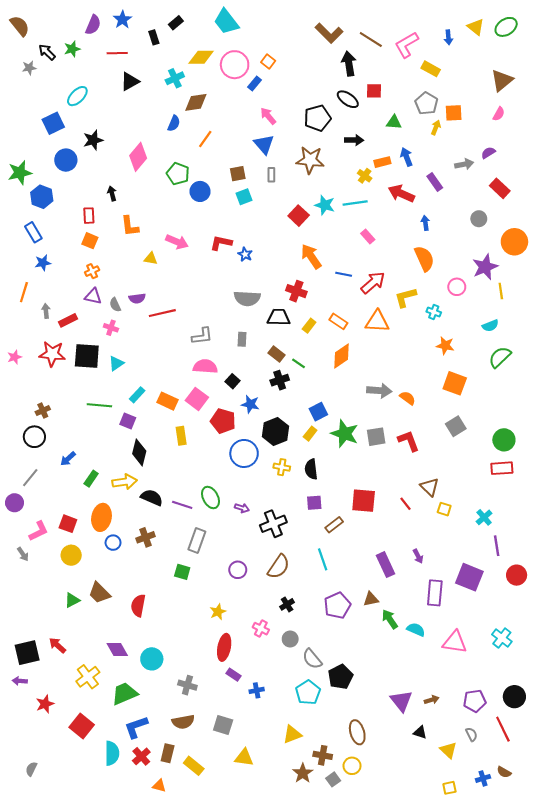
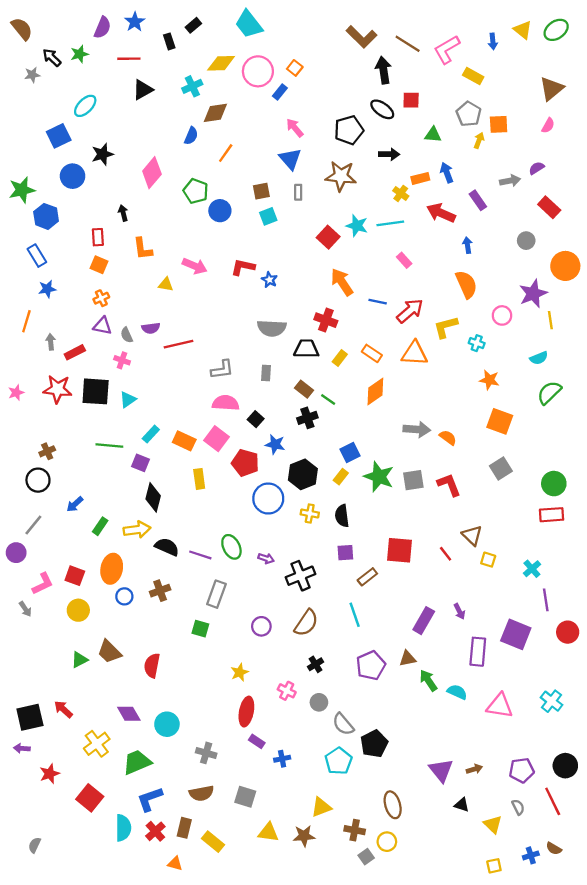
purple rectangle: (386, 565) -> (424, 621), turned 55
brown star: (303, 773) -> (304, 836), moved, turned 30

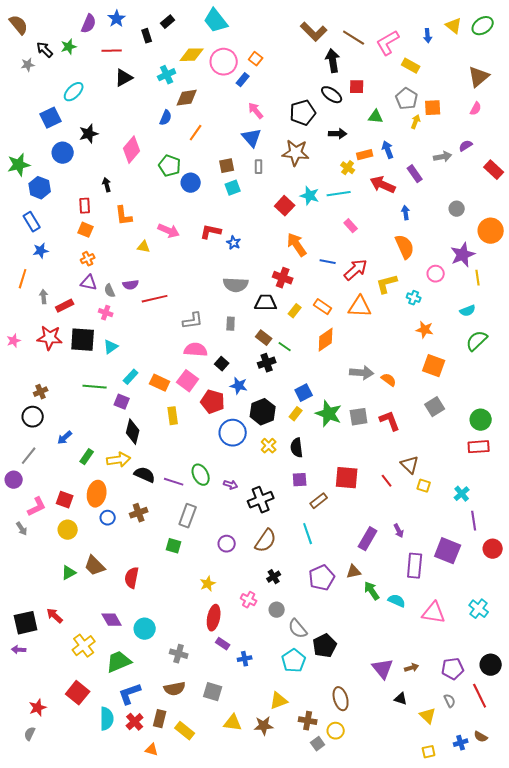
red rectangle: (549, 207) -> (494, 170), moved
yellow cross: (310, 513) -> (269, 446), turned 35
red star: (50, 774) -> (38, 708), moved

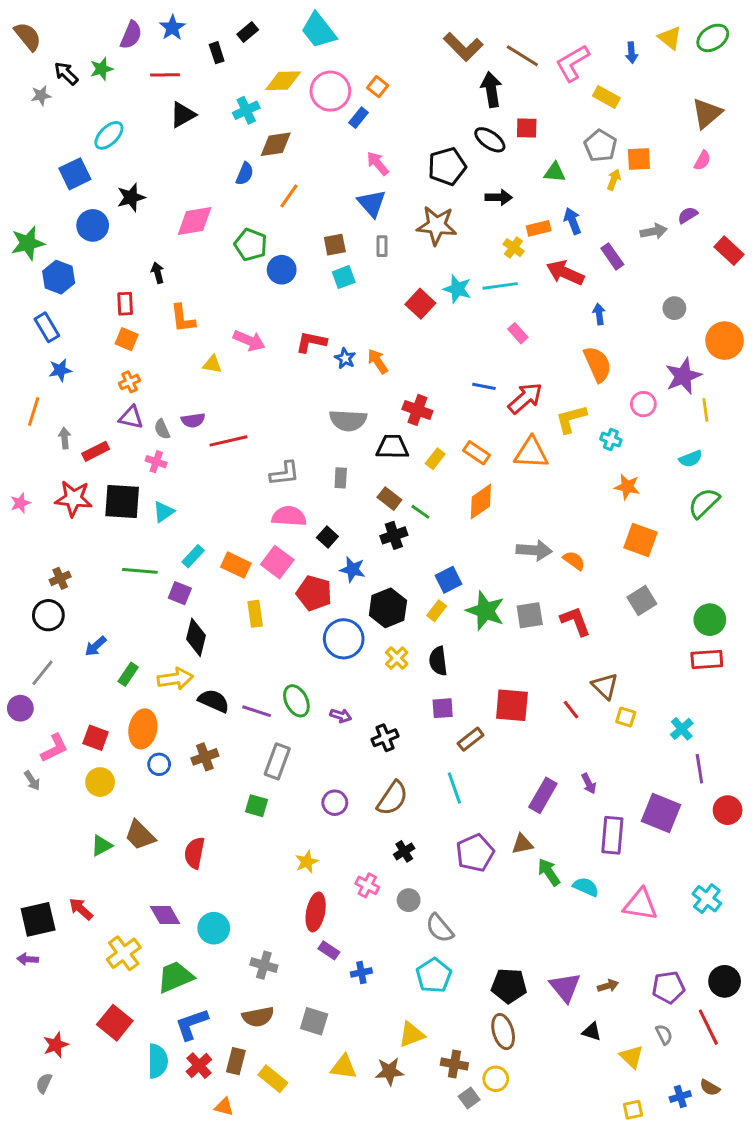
pink diamond: (132, 150) -> (195, 221), turned 40
orange arrow: (297, 245) -> (378, 361), moved, size x0.7
black cross: (261, 500) -> (385, 738), size x0.7
black pentagon: (325, 646) -> (509, 986), moved, turned 30

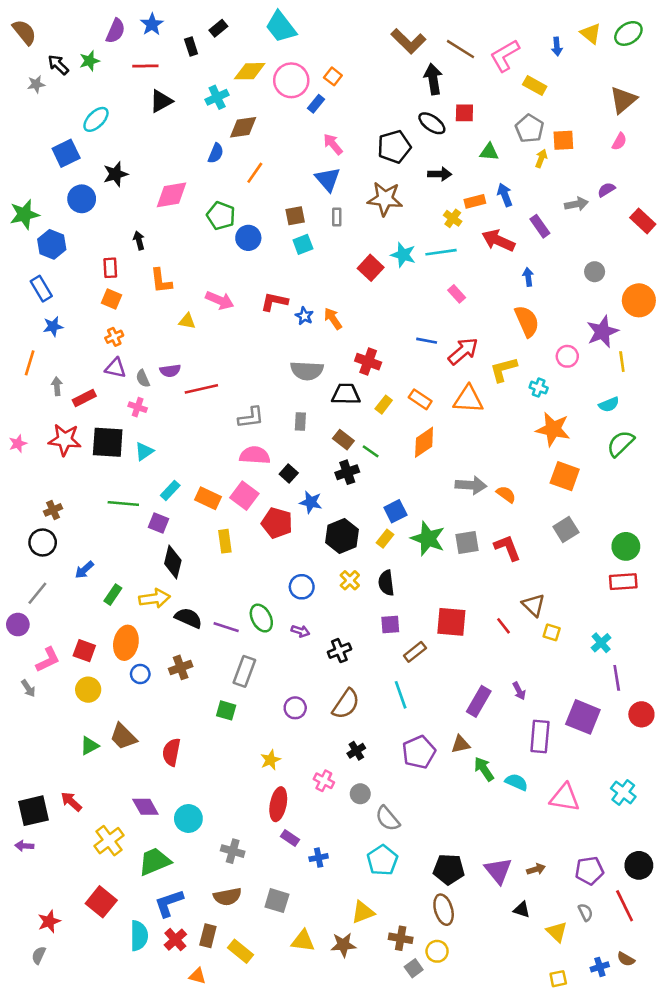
orange star: (627, 487) -> (553, 429), size x1.5
blue circle: (344, 639) -> (302, 587), moved, size x0.7

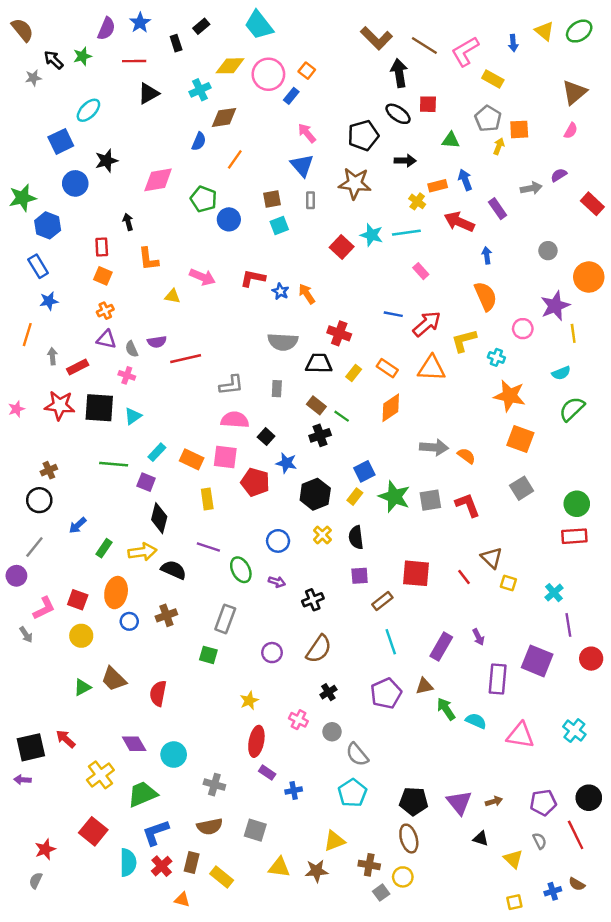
pink square: (244, 496) -> (225, 457), turned -30
purple line: (226, 627) -> (208, 547), moved
cyan line: (401, 695) -> (391, 642), moved

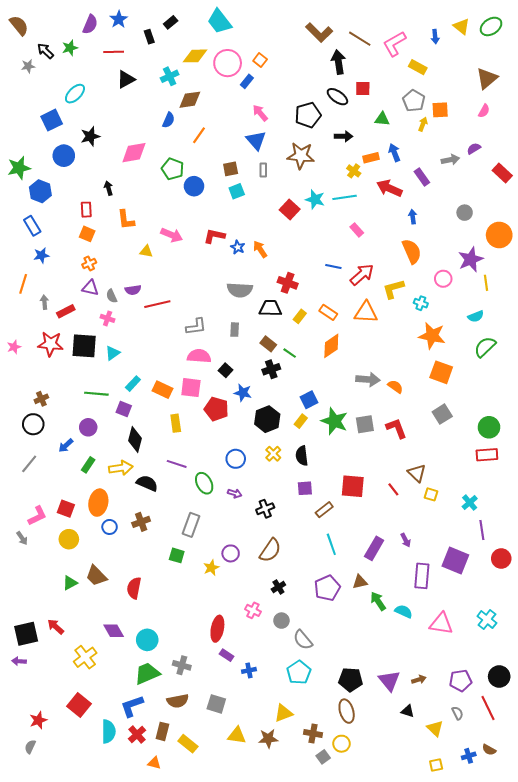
purple circle: (16, 576) -> (88, 427), moved
yellow star: (249, 701) -> (211, 568), moved
green trapezoid: (142, 794) -> (147, 673), moved

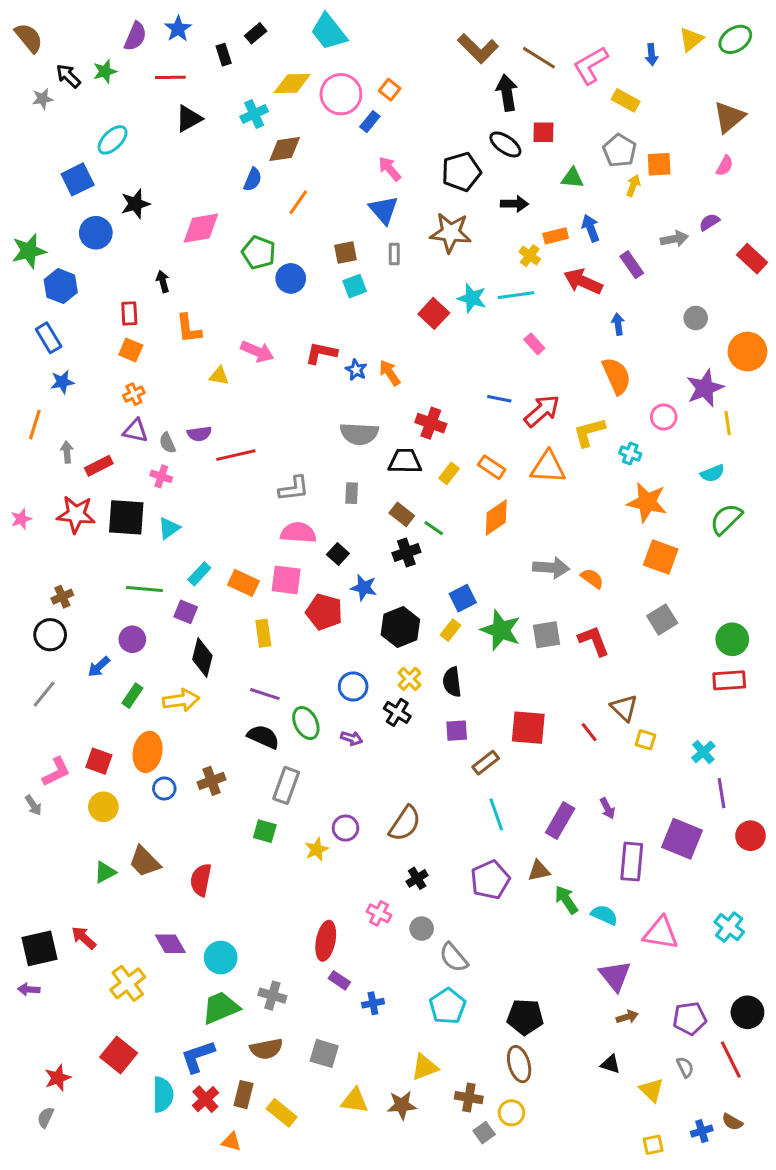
yellow triangle: (462, 26) -> (691, 39), turned 42
black semicircle: (147, 483) -> (263, 737), moved
black cross: (265, 509) -> (397, 712), moved, turned -36
purple triangle: (389, 681) -> (615, 976), moved

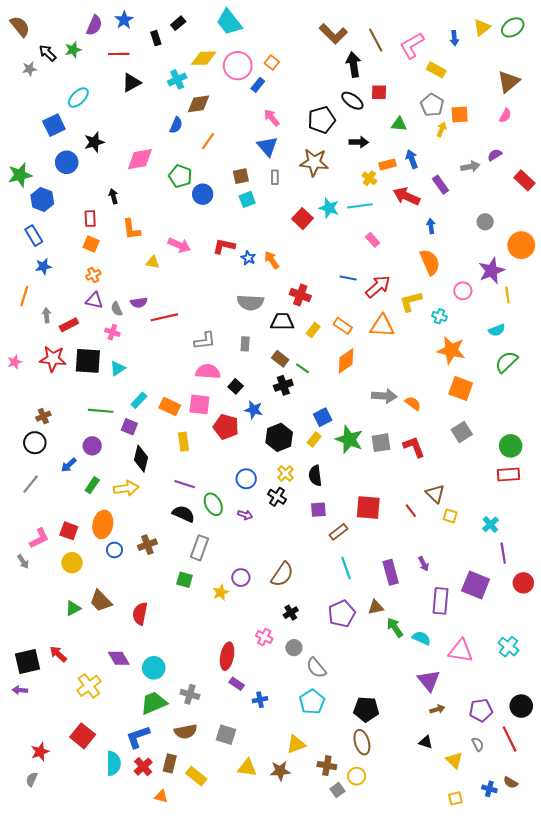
brown line: (539, 58) -> (376, 40), turned 30
purple rectangle: (560, 820) -> (391, 572), turned -45
blue cross: (702, 1131) -> (489, 789), turned 32

